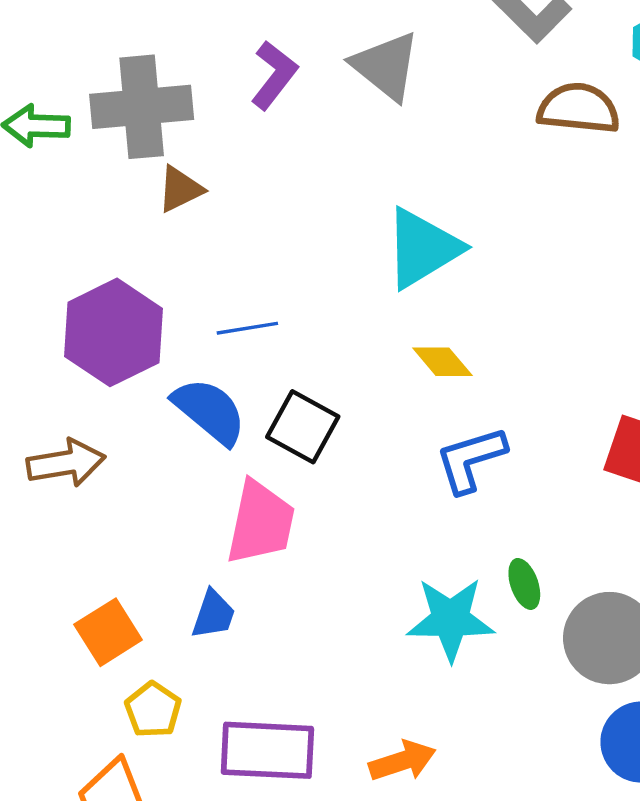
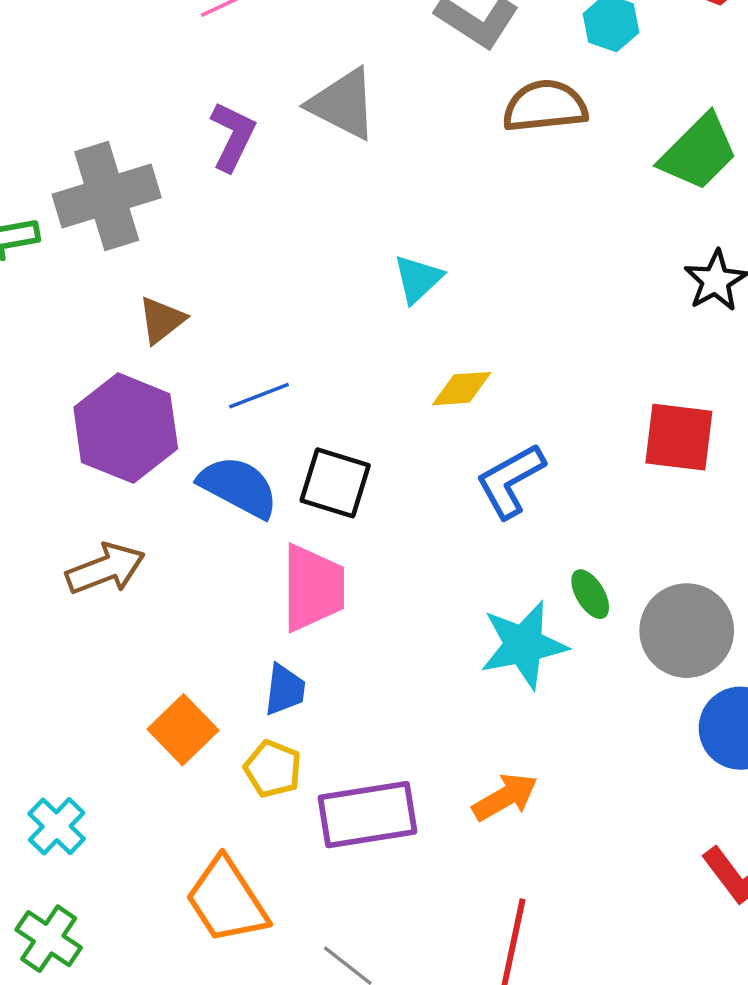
brown triangle: (180, 189) -> (162, 320), moved
cyan triangle: (423, 248) -> (418, 279), size x0.6
yellow diamond: (443, 362) -> (462, 389), turned -42
yellow pentagon: (153, 710) -> (273, 769), moved

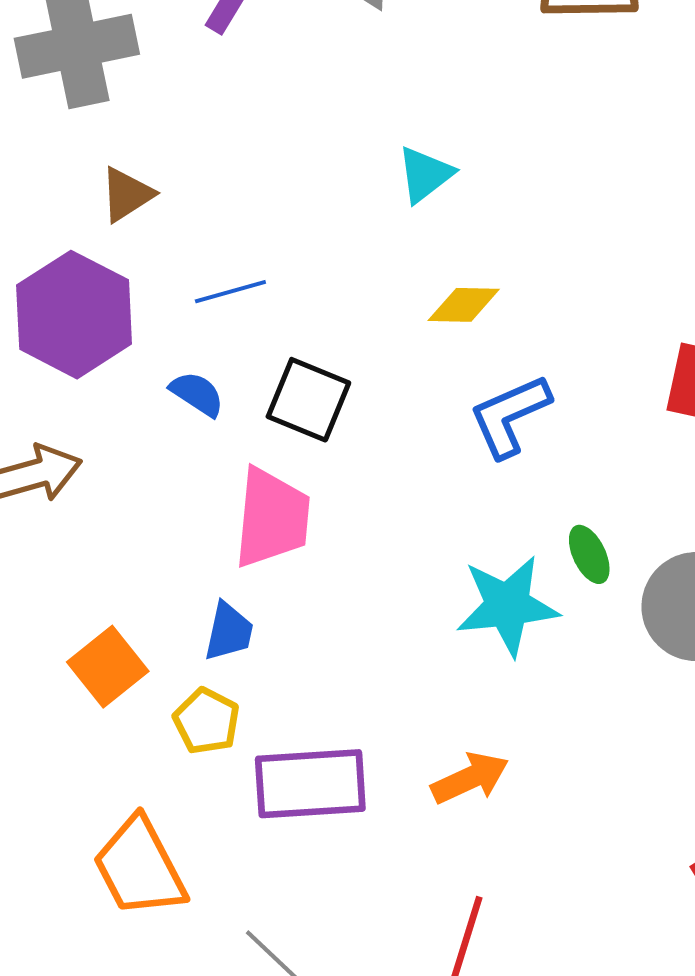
blue semicircle: (238, 487) -> (197, 394), size x0.6

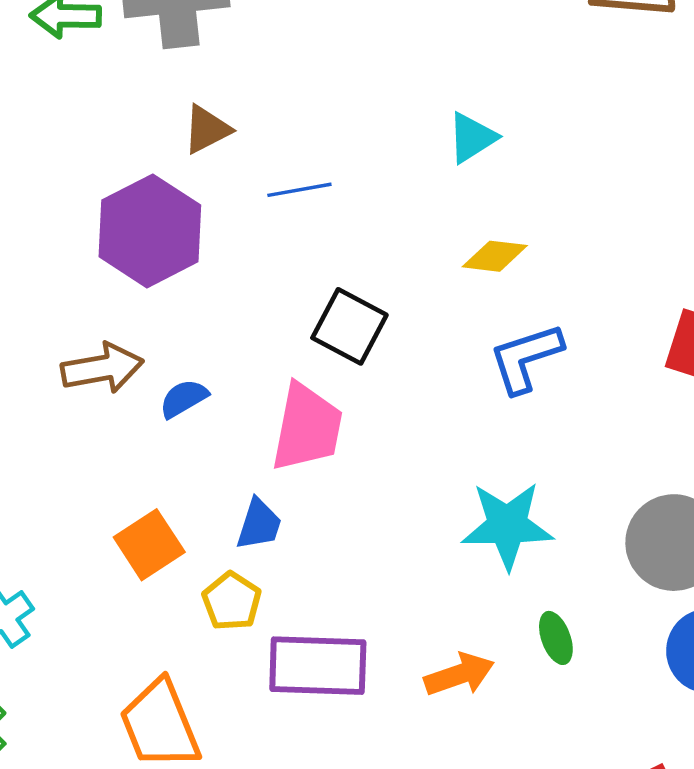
blue line: (230, 292) -> (299, 190), moved
blue semicircle: (197, 394) -> (184, 398), moved, turned -69
green ellipse: (589, 554) -> (556, 638), moved

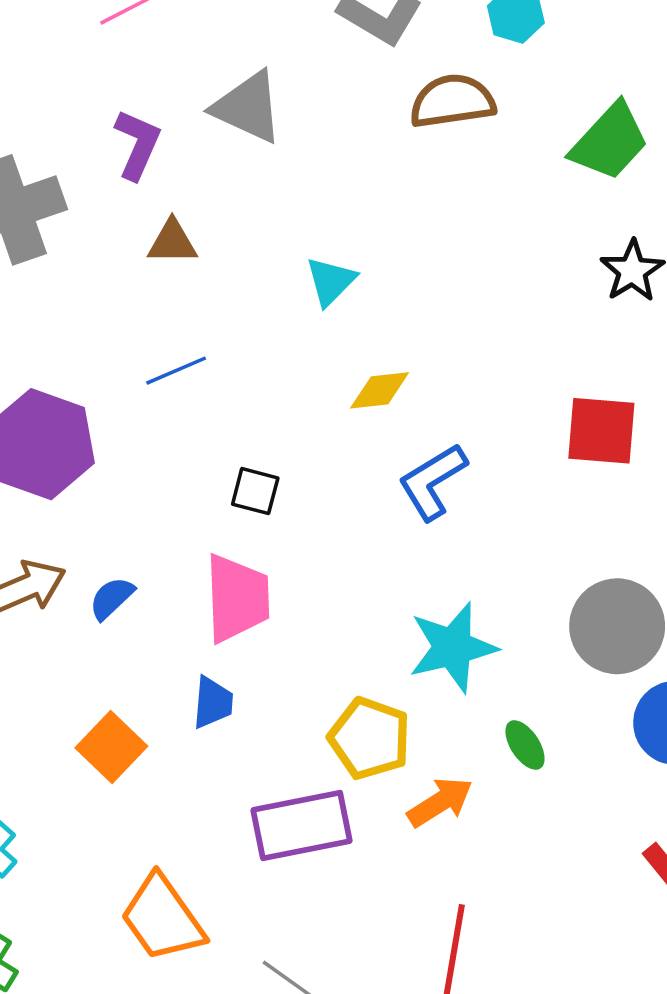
brown triangle: (207, 129) -> (172, 242), moved, turned 40
black square: (349, 326) -> (255, 491), size x0.7
yellow pentagon: (232, 601) -> (370, 738), moved, size x1.4

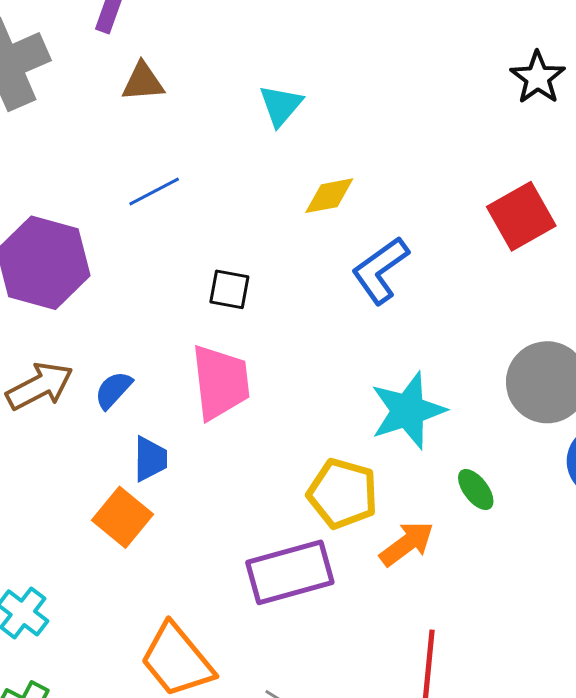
red square: (601, 431) -> (521, 216), turned -30
blue trapezoid: (213, 702) -> (150, 459), moved

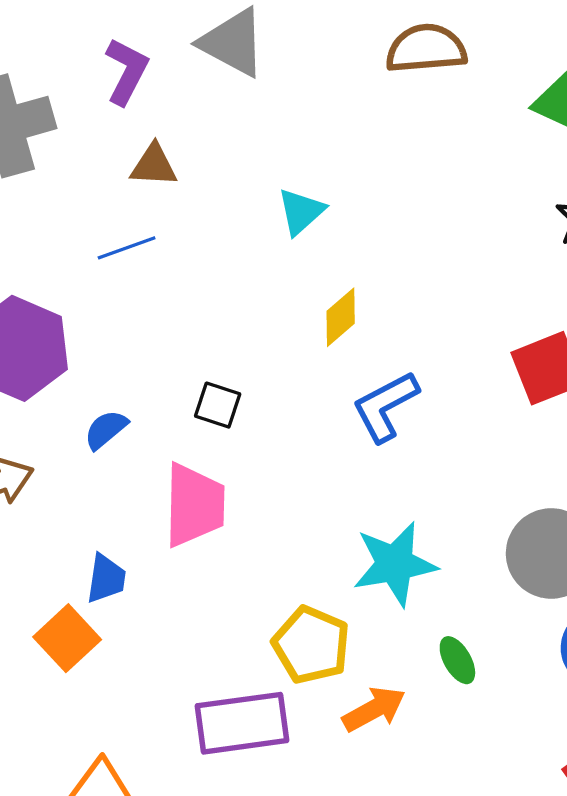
blue line: (154, 192) -> (127, 248), moved
yellow diamond: (329, 196) -> (341, 317), turned -38
blue semicircle: (113, 390) -> (106, 430), moved

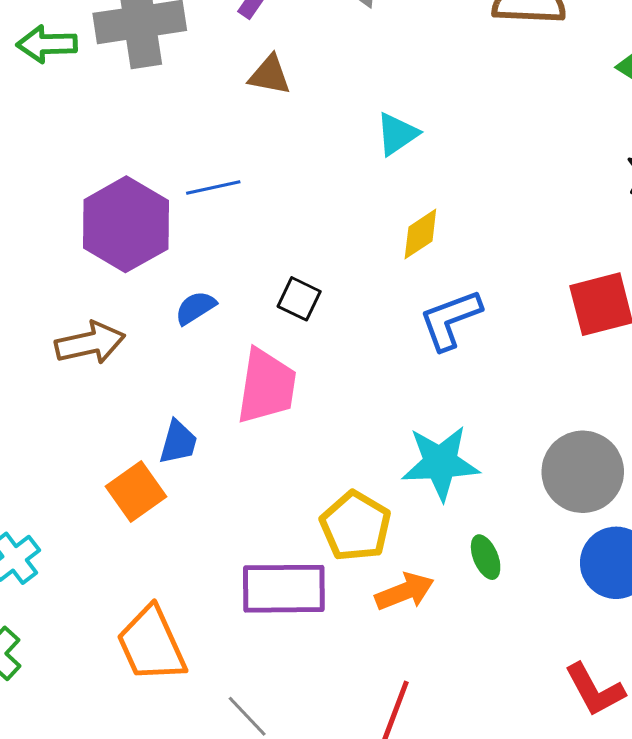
blue line: (127, 248) -> (213, 188), moved

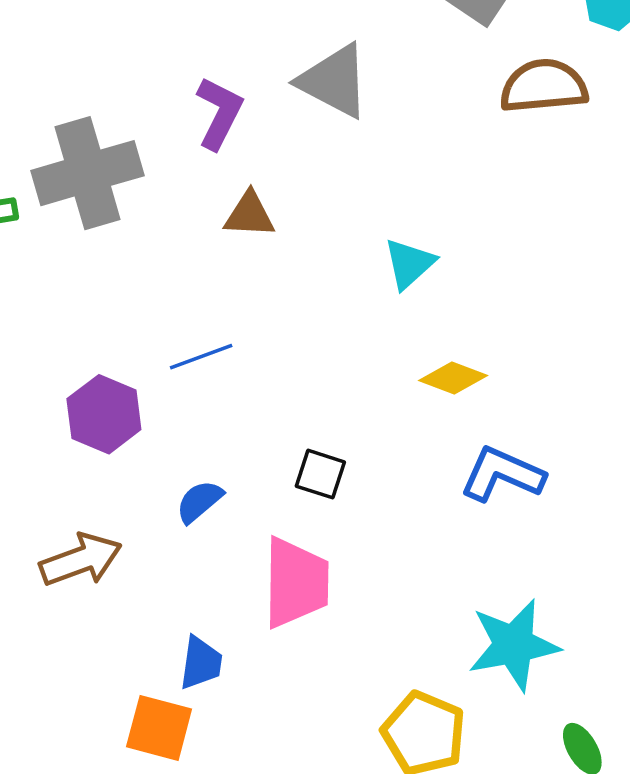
purple hexagon: (126, 224) -> (104, 414), size x0.7
yellow diamond: (420, 234) -> (453, 378), turned 62
blue L-shape: (450, 320) -> (502, 474), turned 52
orange square: (136, 492) -> (159, 728), turned -32

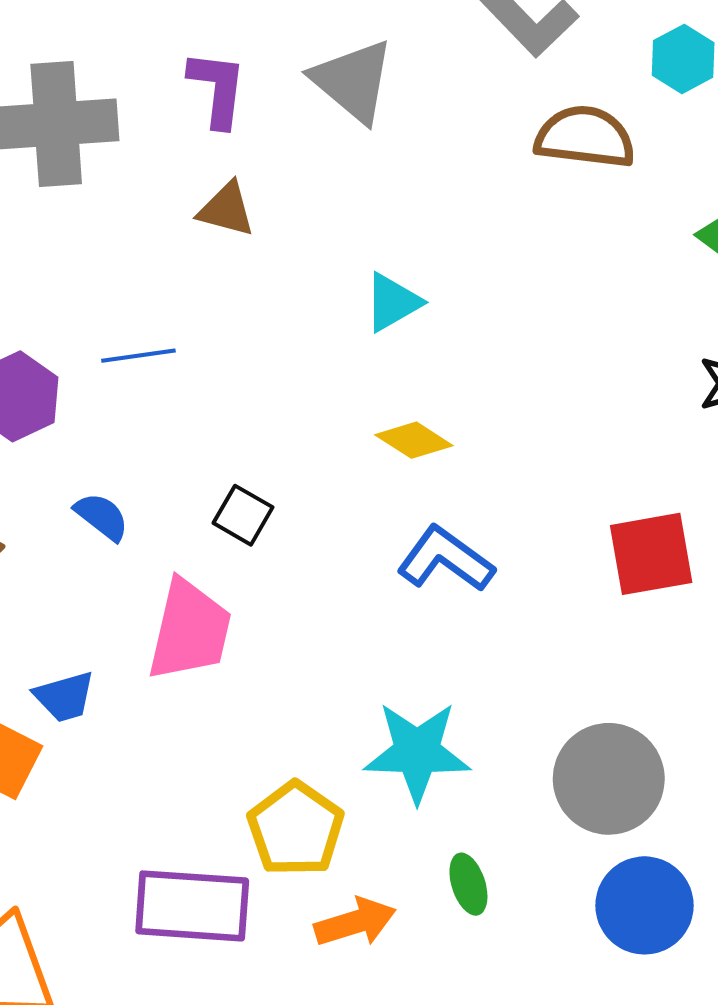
purple L-shape: (219, 113) -> (217, 89), turned -32
blue semicircle: (199, 501) -> (102, 517), turned 66
blue trapezoid: (201, 663) -> (64, 697), turned 54

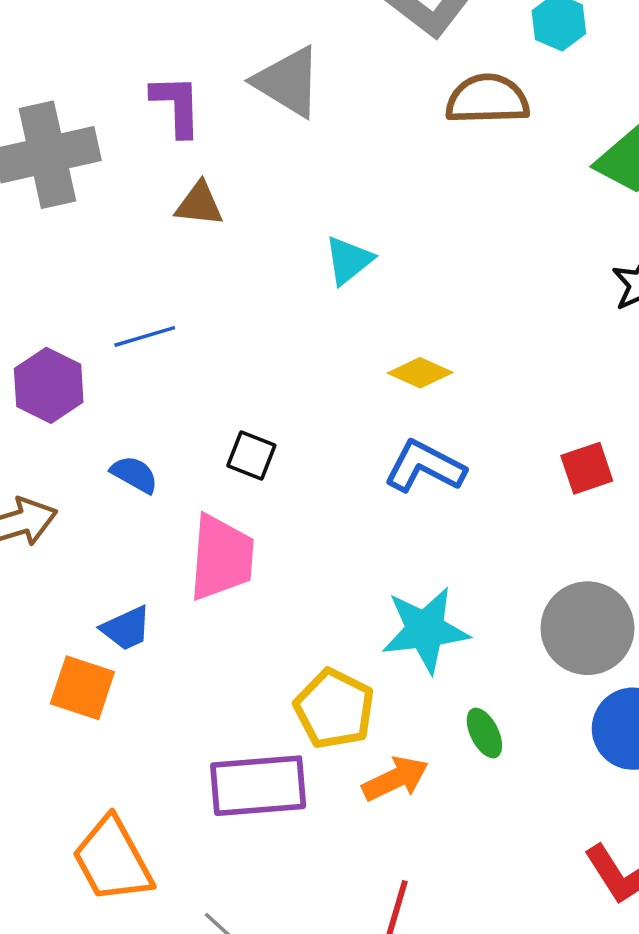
yellow diamond: (414, 440) -> (420, 373), moved
red square: (651, 554) -> (587, 468), moved, size x0.7

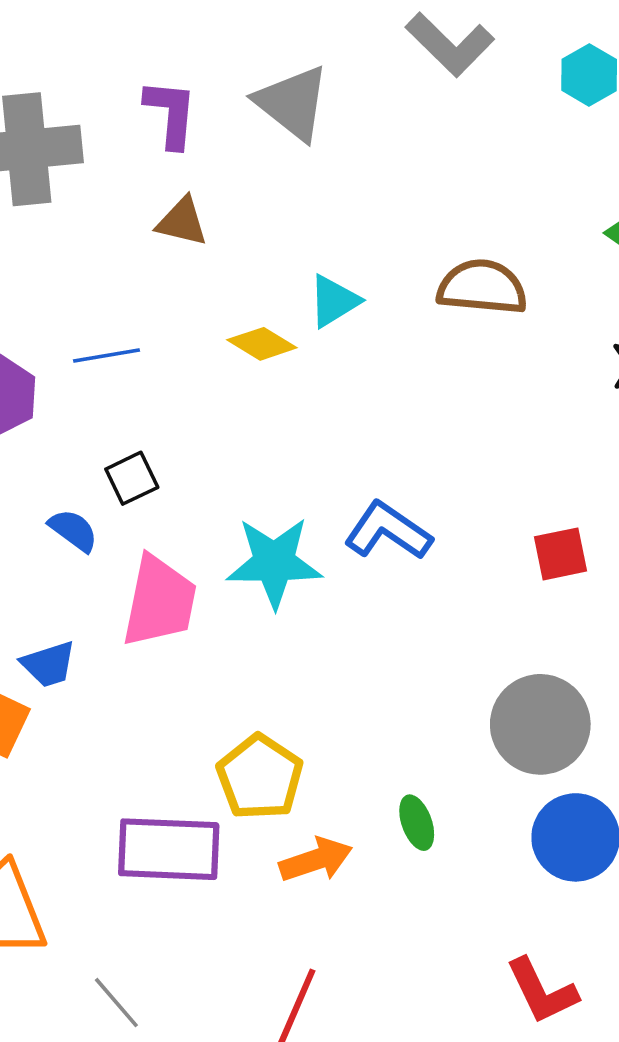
brown semicircle: (487, 99) -> (482, 287), moved
yellow diamond: (420, 373) -> (262, 344), moved
black square: (251, 456) -> (132, 478), moved, turned 36
blue semicircle: (134, 474) -> (73, 530), moved
cyan star: (425, 630) -> (274, 562), moved

